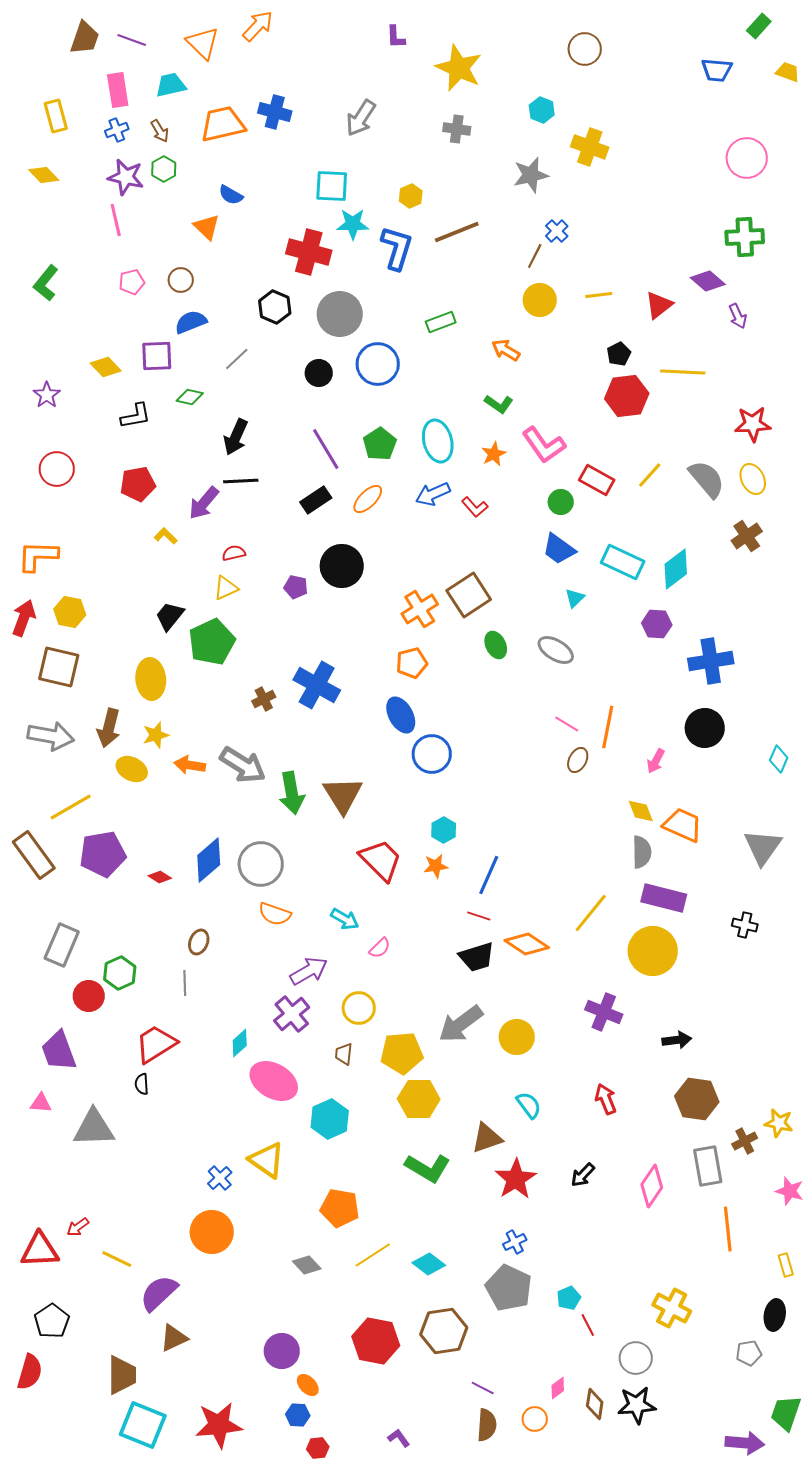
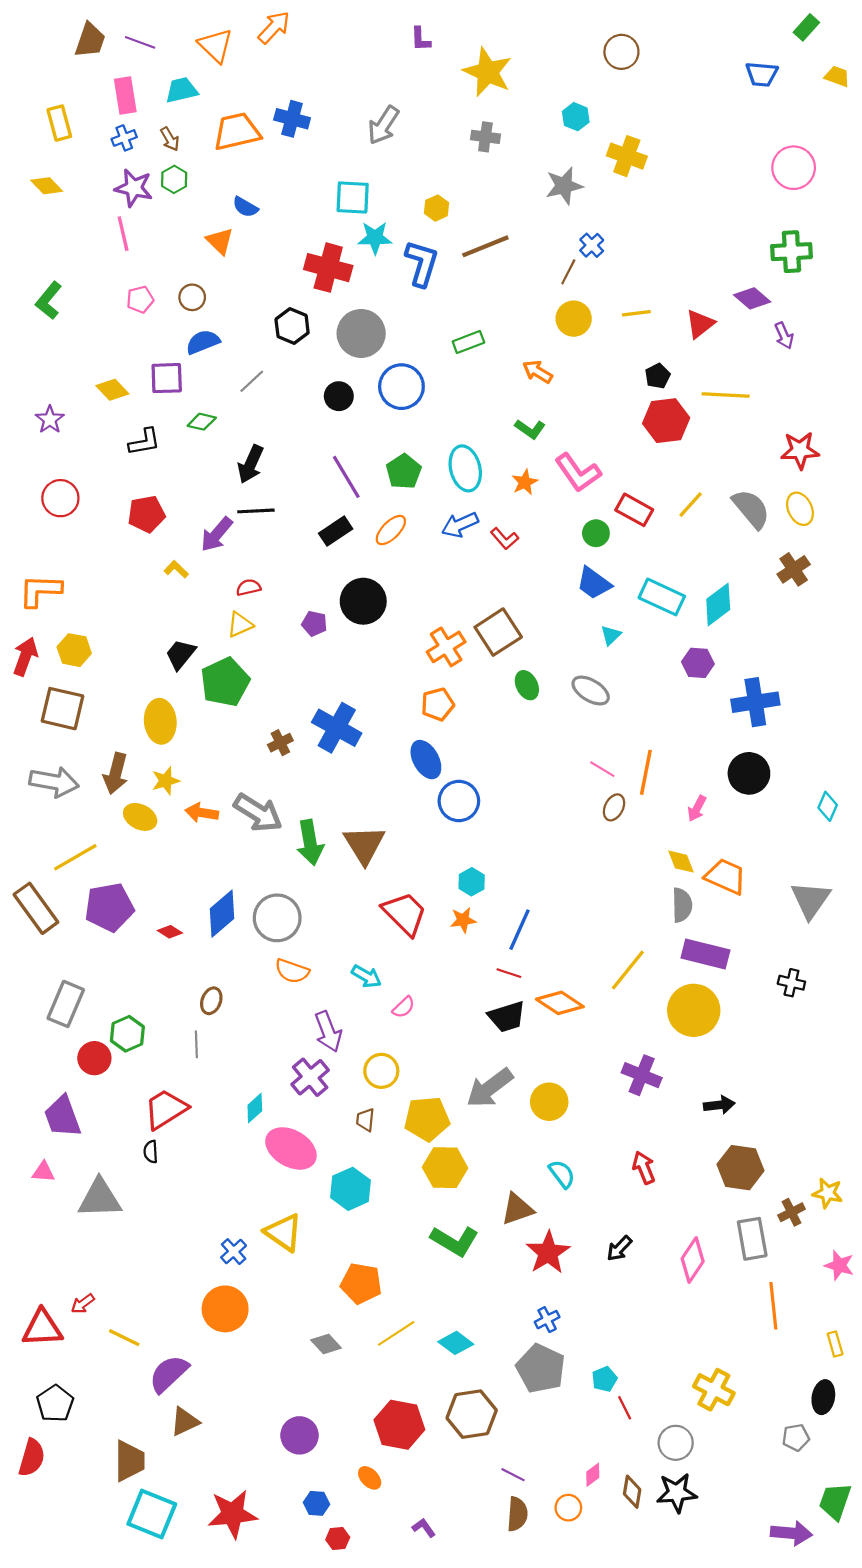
purple arrow: (309, 971) -> (328, 1032), turned 99
orange ellipse: (308, 1385) -> (370, 1478), moved

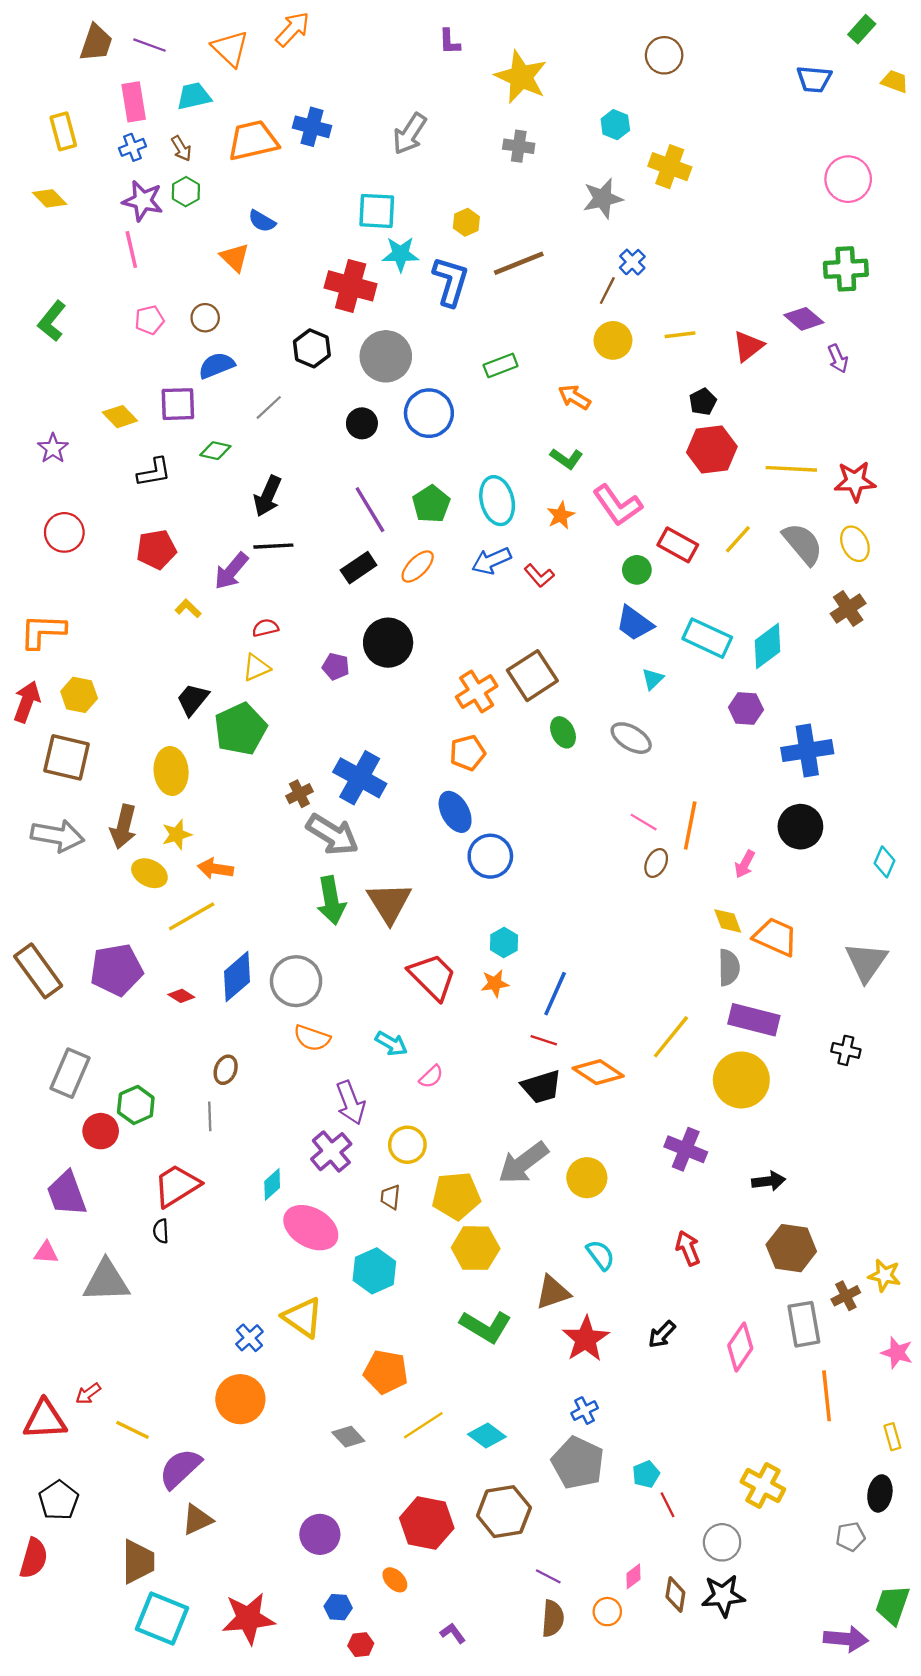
yellow line: (726, 395) -> (791, 469), moved
gray arrow: (258, 813) -> (332, 835), moved
yellow line: (75, 857) -> (192, 916), moved

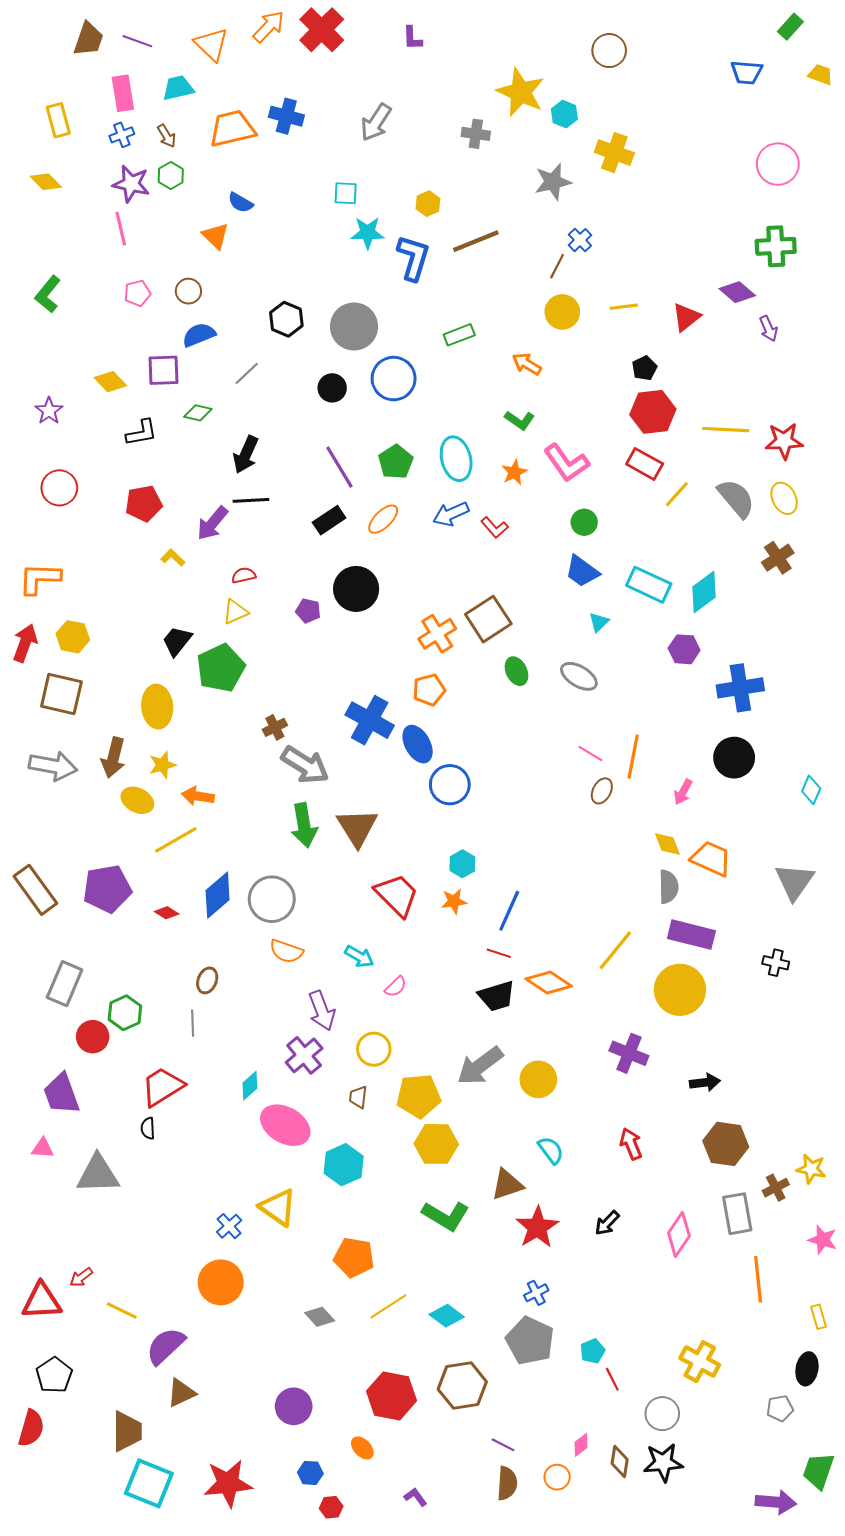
yellow star: (521, 77) -> (521, 92), moved
cyan square: (377, 211) -> (346, 193), size x0.7
red cross: (351, 286) -> (322, 30), moved, turned 30
red rectangle: (678, 545) -> (645, 464), moved
blue cross: (360, 778) -> (370, 720), moved

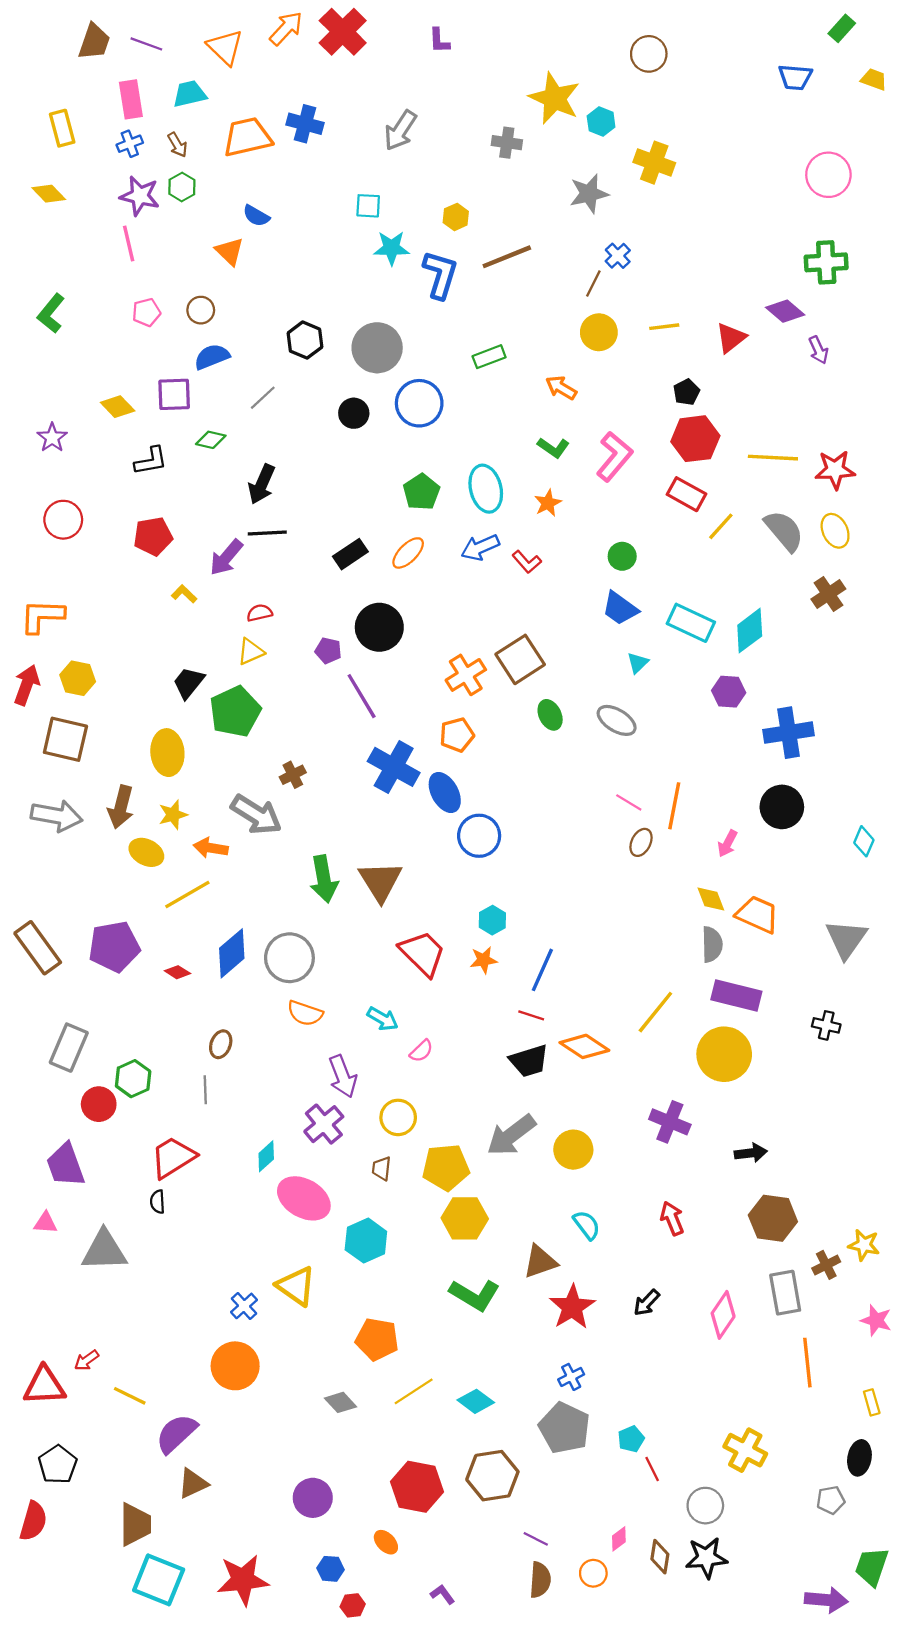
pink L-shape: (566, 463) -> (614, 456), moved, turned -105
purple line: (339, 467) -> (362, 696), moved
gray arrow: (305, 765) -> (256, 815), moved

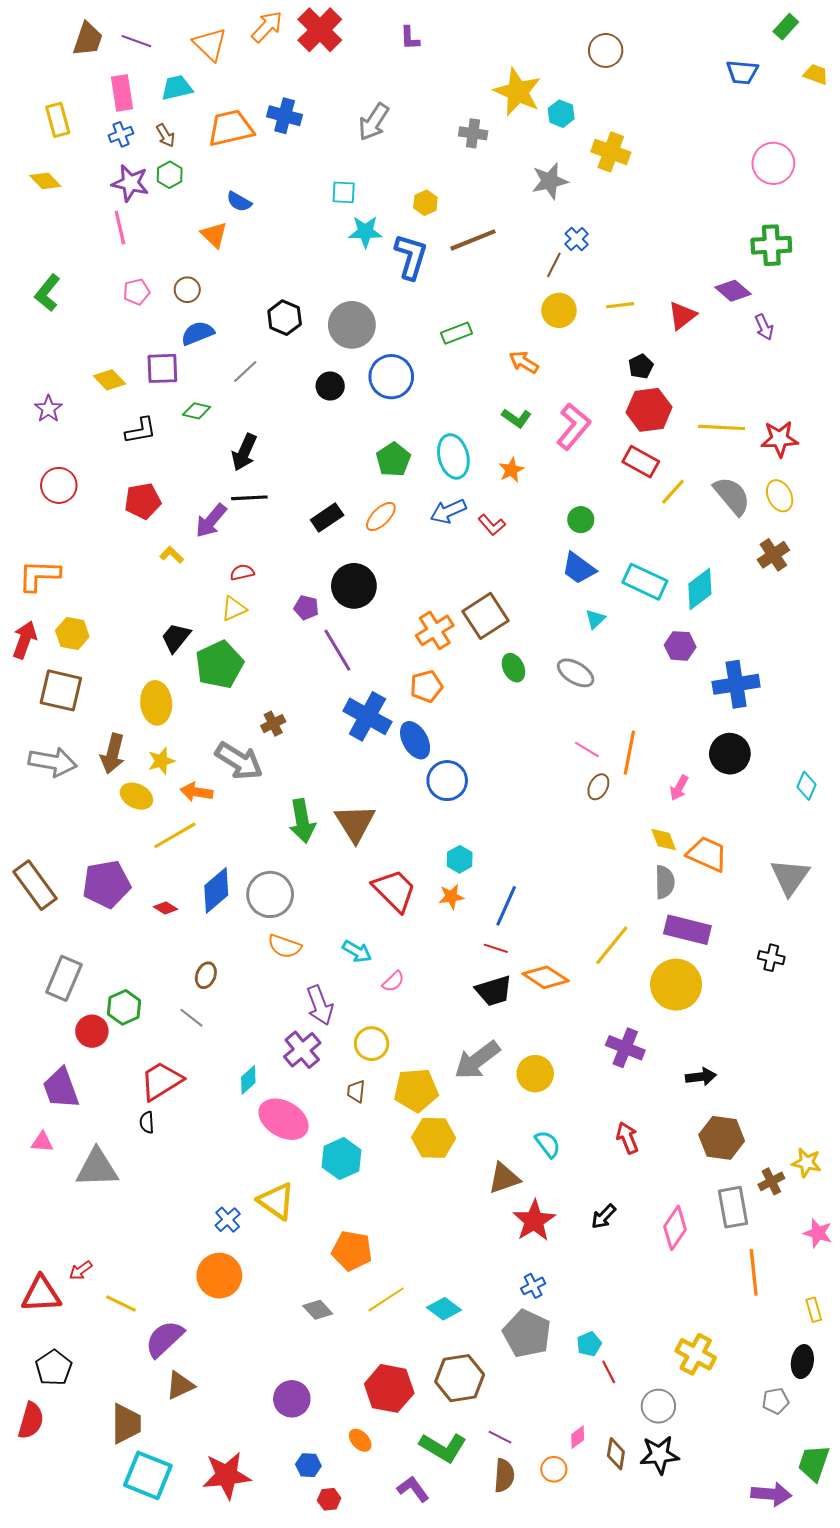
gray line: (205, 1090) -> (191, 1018), turned -50
green L-shape: (475, 1295) -> (443, 1447), moved
purple L-shape: (442, 1594) -> (413, 1489), size x1.4

